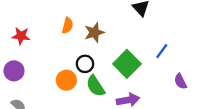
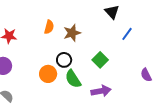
blue line: (162, 51) -> (127, 34), moved
green square: (127, 64) -> (100, 60), size x0.7

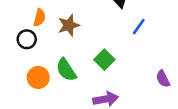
black circle: (64, 60) -> (27, 39), moved
green semicircle: (73, 79) -> (66, 70), moved

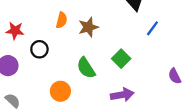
black circle: (27, 39) -> (39, 49), moved
orange circle: (38, 77) -> (60, 91), moved

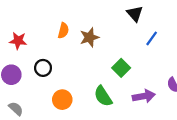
black circle: (39, 49) -> (43, 68), moved
green semicircle: (86, 68) -> (103, 96), moved
purple arrow: (122, 95) -> (144, 96), moved

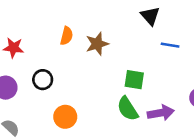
blue line: (152, 38) -> (170, 45), turned 63
green square: (121, 68) -> (134, 80), turned -36
green semicircle: (103, 96) -> (128, 109), moved

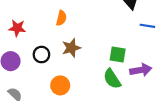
brown star: (97, 44) -> (71, 48), moved
purple arrow: (161, 113) -> (141, 70), moved

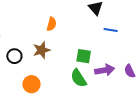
orange semicircle: (61, 18) -> (52, 24), moved

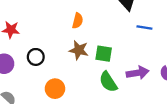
brown star: (42, 50) -> (79, 50), moved, turned 30
green square: (84, 56) -> (104, 54), moved

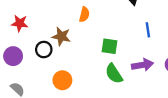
blue line: (144, 28) -> (148, 30), moved, turned 72
brown star: (79, 50) -> (61, 36), moved

